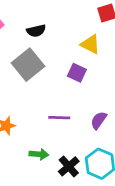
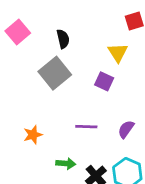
black semicircle: (36, 31) -> (63, 39), turned -90
yellow triangle: (90, 44) -> (118, 53), turned 30

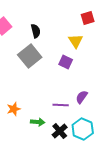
purple line: (86, 127) -> (61, 105), moved
orange star: (33, 135) -> (14, 109), moved

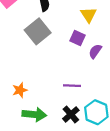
purple semicircle: (82, 97) -> (95, 51), moved
green arrow: (38, 122) -> (34, 114), moved, size x1.5

